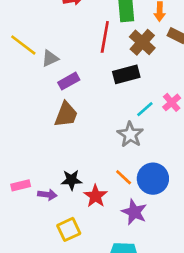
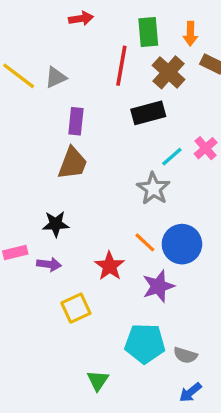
gray triangle: (50, 58) -> (56, 77), moved
purple rectangle: (69, 81) -> (76, 121), turned -55
black star: (71, 180) -> (56, 224), moved
purple star: (134, 212) -> (158, 286), turned 30

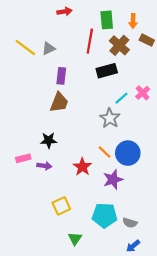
yellow square: (76, 308) -> (61, 206), moved

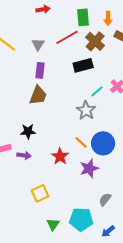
red line: (90, 41) -> (67, 37), turned 50
gray triangle: (49, 48) -> (38, 44), moved, turned -32
cyan pentagon: (105, 215) -> (81, 219), moved
gray semicircle: (130, 223) -> (105, 199), moved, turned 112

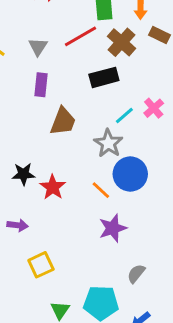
brown trapezoid: (38, 95) -> (63, 121), moved
blue circle: (103, 143) -> (130, 174), moved
purple arrow: (24, 155) -> (18, 225), moved
red star: (60, 156) -> (53, 187), moved

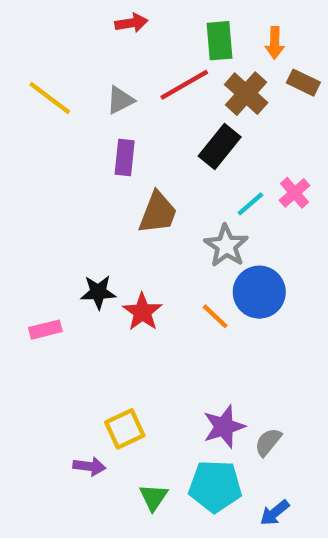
gray triangle: (38, 47) -> (120, 100), turned 30
black rectangle: (104, 77) -> (220, 147), turned -36
purple arrow: (18, 225) -> (89, 466), moved
purple star: (113, 228) -> (224, 427), moved

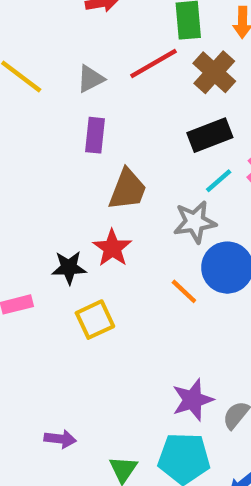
black rectangle: (220, 147) -> (210, 135), moved, turned 30
gray star: (226, 246) -> (195, 222), turned 30
red star: (142, 312) -> (112, 248), moved
yellow square: (125, 429) -> (95, 320), moved

